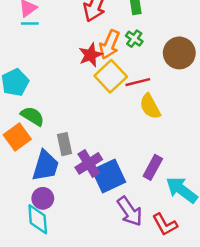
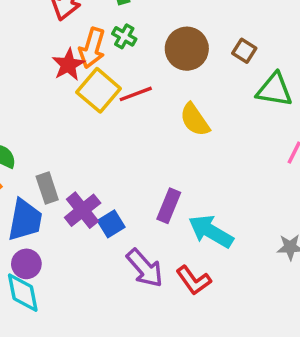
yellow semicircle: (150, 106) -> (195, 120), moved
blue square: (109, 176) -> (111, 224), size x0.6

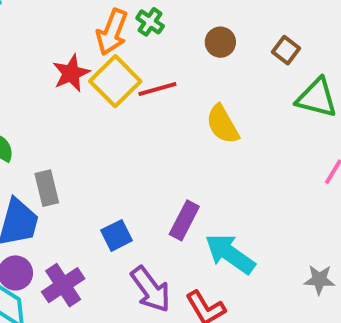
brown circle: (187, 49) -> (220, 42), size x0.6
red star: (68, 65) -> (71, 73), moved
purple cross: (83, 210) -> (63, 285), moved

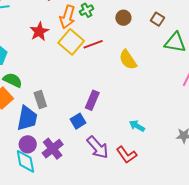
green cross: (150, 22) -> (87, 10), turned 32
red star: (71, 73) -> (39, 32), moved
purple rectangle: (184, 220) -> (92, 100), moved
cyan arrow: (230, 254) -> (137, 126), size x0.6

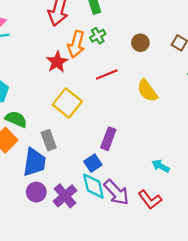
red star: (39, 32) -> (57, 62), moved
yellow square: (71, 42) -> (67, 103), moved
cyan diamond: (25, 161) -> (93, 186), moved

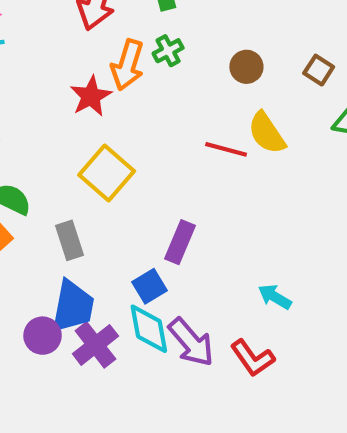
red line: (107, 75) -> (226, 149), moved, turned 35
yellow semicircle: (147, 91) -> (267, 133), moved
blue trapezoid: (34, 162) -> (73, 306), moved

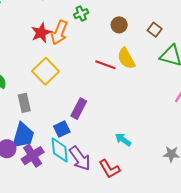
orange arrow: (127, 65) -> (59, 32), moved

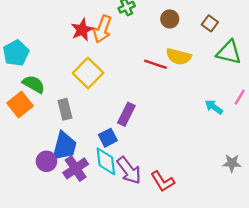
yellow semicircle: (126, 58) -> (179, 57), turned -45
cyan arrow: (123, 140) -> (214, 107), moved

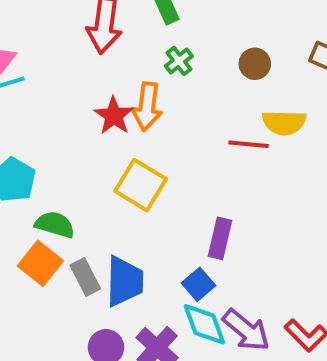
gray rectangle: (65, 109) -> (85, 277), moved
blue trapezoid: (64, 146) -> (125, 281), moved

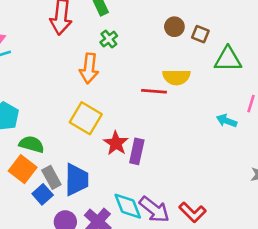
brown circle: (255, 64) -> (174, 27), moved
red star: (114, 116) -> (116, 143), moved
blue square: (198, 284) -> (43, 194), moved

